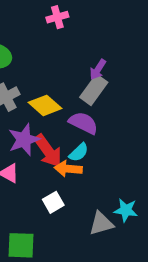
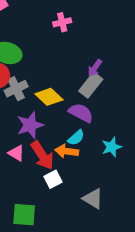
red arrow: (48, 151) -> (42, 155), moved
cyan star: (126, 210) -> (112, 147), moved, turned -30
gray triangle: (101, 223) -> (93, 199), turned 45

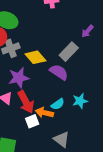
purple arrow: (95, 68) -> (87, 31), moved
cyan semicircle: (76, 138) -> (58, 104), moved
orange arrow: (67, 151) -> (44, 113), moved

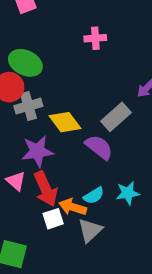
gray triangle: (61, 139) -> (90, 230), moved, turned 36

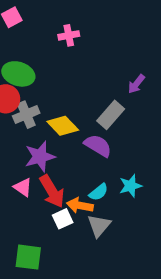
pink cross: (95, 38) -> (69, 35), moved

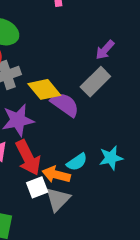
purple arrow: (136, 84) -> (105, 50), moved
purple semicircle: (98, 146) -> (65, 104), moved
gray triangle: (99, 226) -> (58, 199), moved

